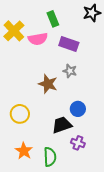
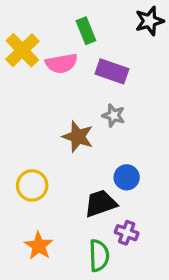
green semicircle: (50, 157) -> (99, 256), moved

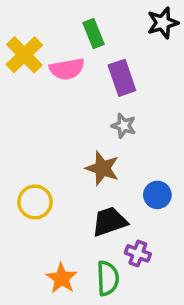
purple rectangle: (112, 71) -> (122, 78), turned 52
brown star: (78, 137) -> (102, 168), moved
blue circle: (127, 177) -> (157, 195), moved
orange star: (39, 246) -> (62, 278), moved

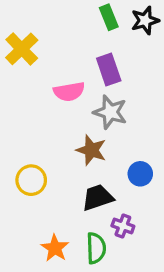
green rectangle: (94, 33) -> (109, 17), moved
pink semicircle: (67, 69) -> (69, 92), moved
gray star: (124, 126) -> (110, 112), size x1.5

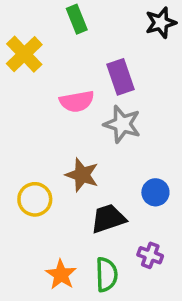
green rectangle: (109, 17) -> (77, 19), moved
brown star: (91, 150) -> (82, 175), moved
purple cross: (123, 226) -> (150, 255), moved

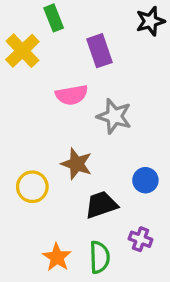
green rectangle: (77, 19) -> (54, 18), moved
purple rectangle: (120, 77) -> (100, 51), moved

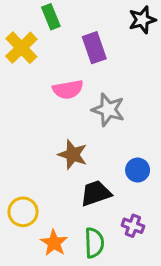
yellow circle: (32, 187) -> (23, 212), moved

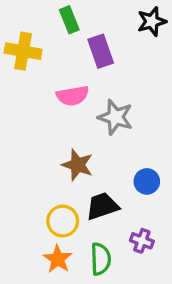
green rectangle: (51, 17) -> (69, 20), moved
yellow cross: (21, 48) -> (23, 51), turned -36
yellow circle: (23, 212) -> (63, 221), moved

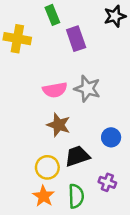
pink semicircle: (73, 96) -> (55, 90), moved

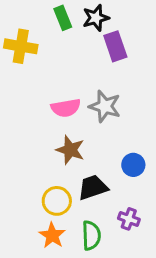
black star: (115, 16) -> (96, 18), moved
purple rectangle: (76, 39) -> (115, 46), moved

